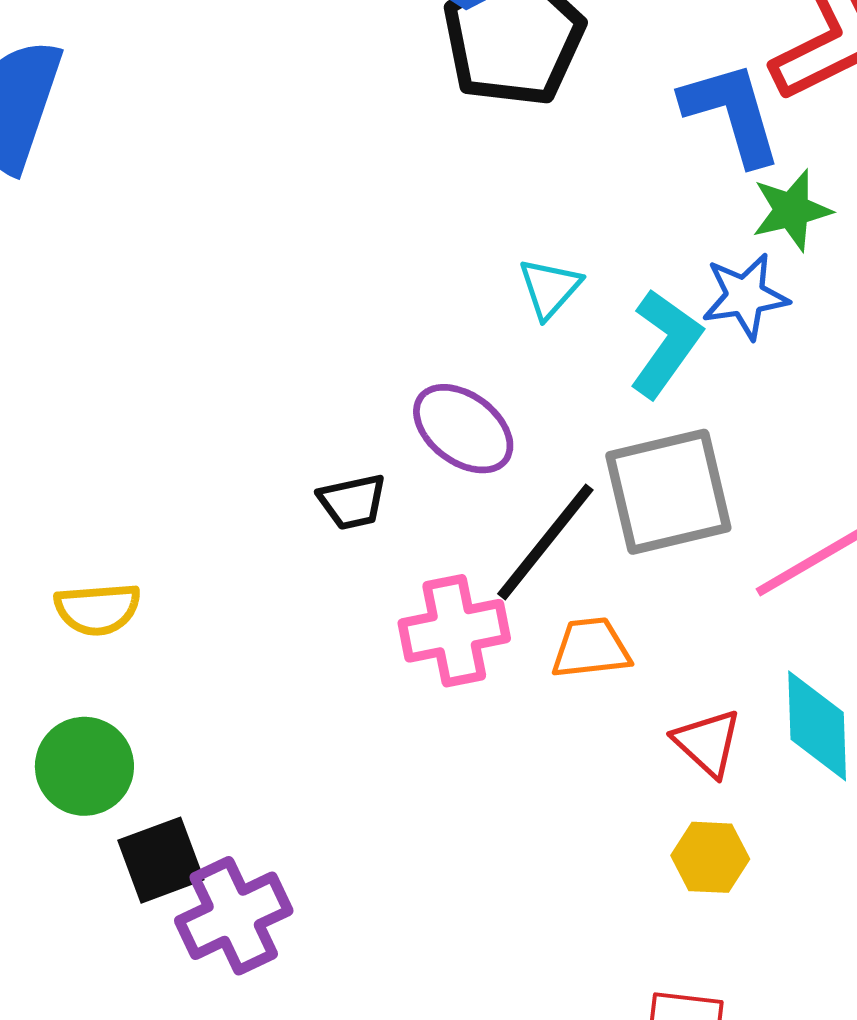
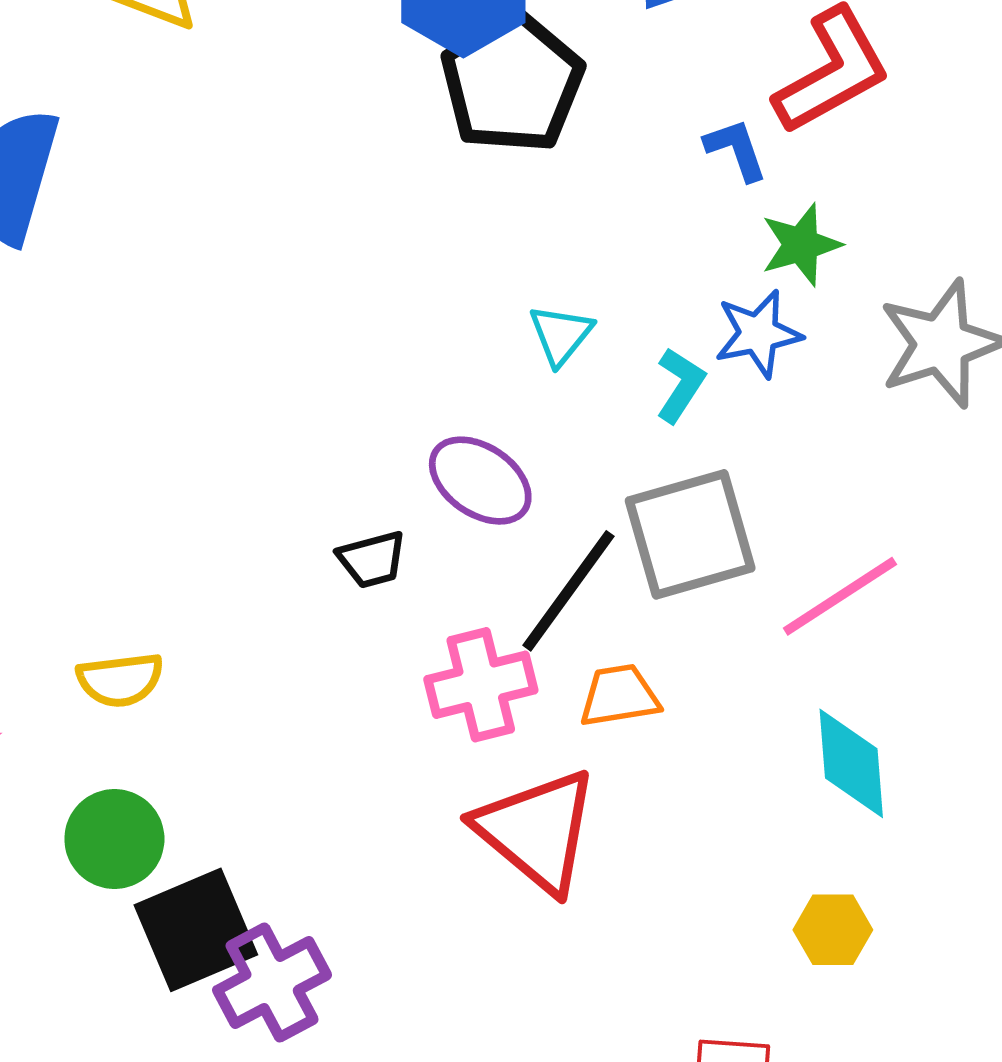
blue L-shape: (732, 113) -> (736, 150), size x0.6
cyan L-shape: (666, 343) -> (680, 385), size x0.7
red triangle: (708, 743) -> (537, 831), moved, size x1.8
yellow hexagon: (710, 857) -> (833, 930), moved
black square: (161, 860) -> (196, 930), size x1.4

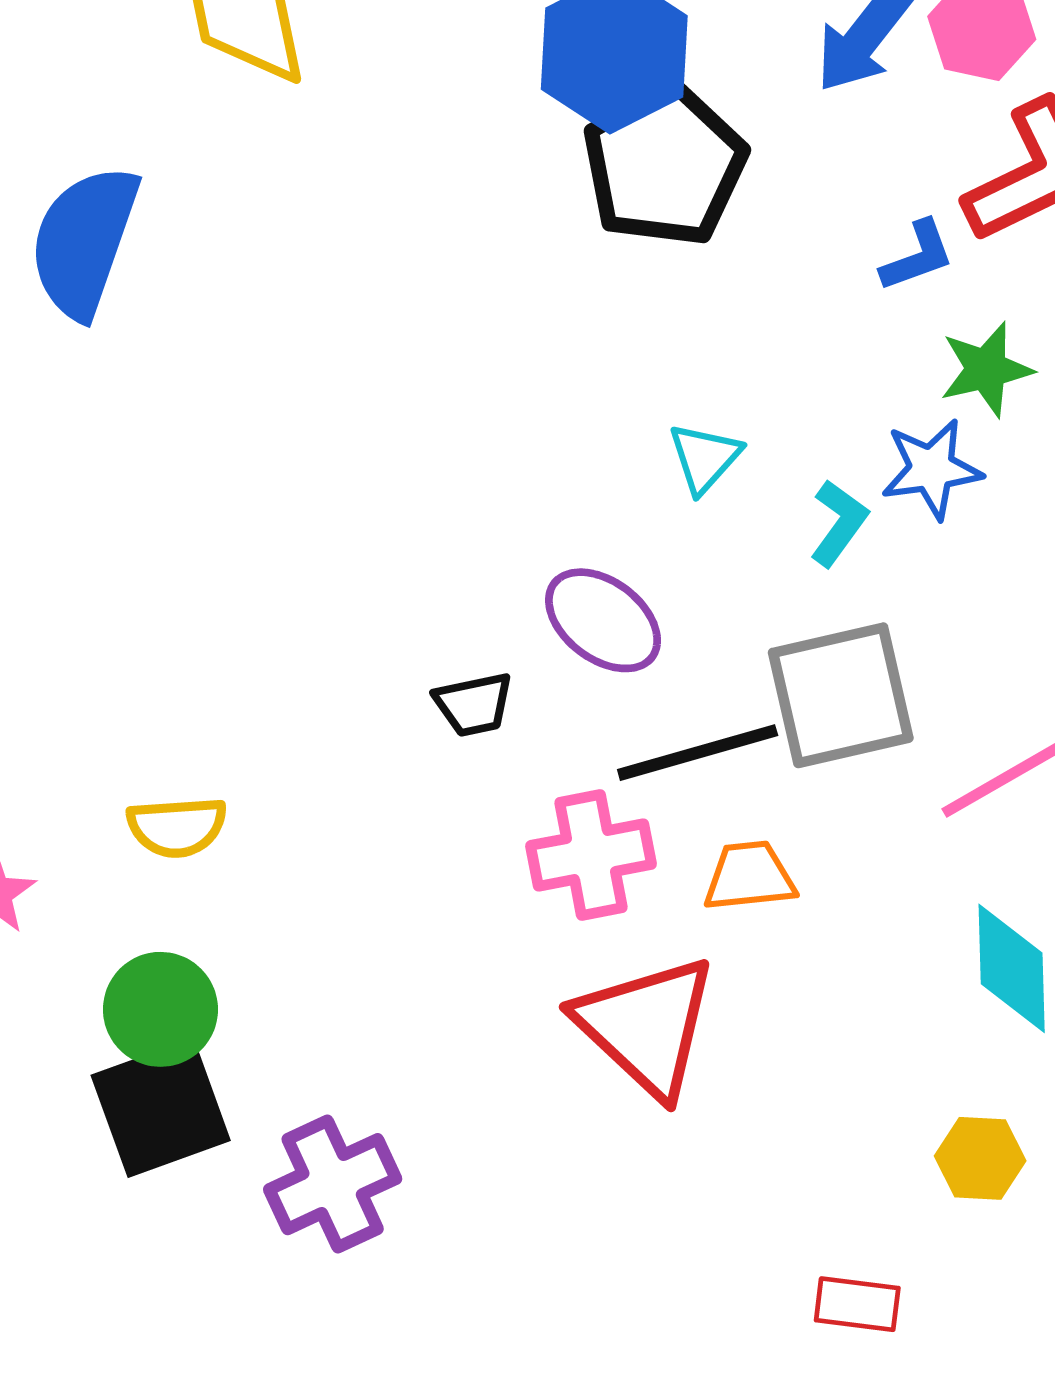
blue L-shape: (736, 150) -> (917, 256), turned 86
black line: (569, 591) -> (698, 753), turned 35
black square: (196, 930) -> (161, 1108), moved

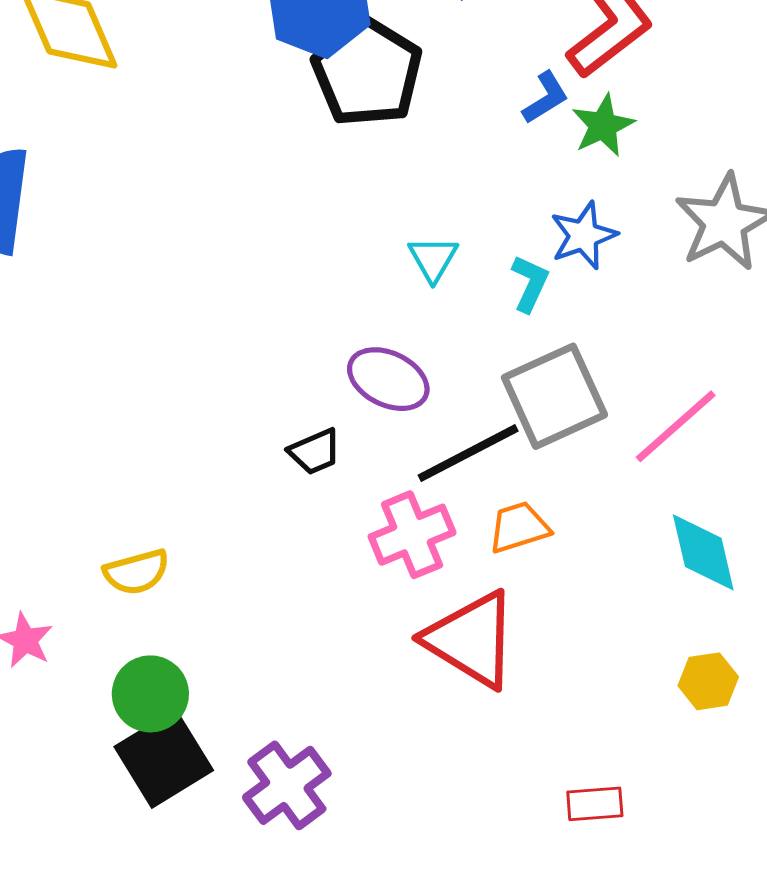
green star: (986, 369) -> (603, 125), moved
red rectangle: (857, 1304) -> (595, 804), moved

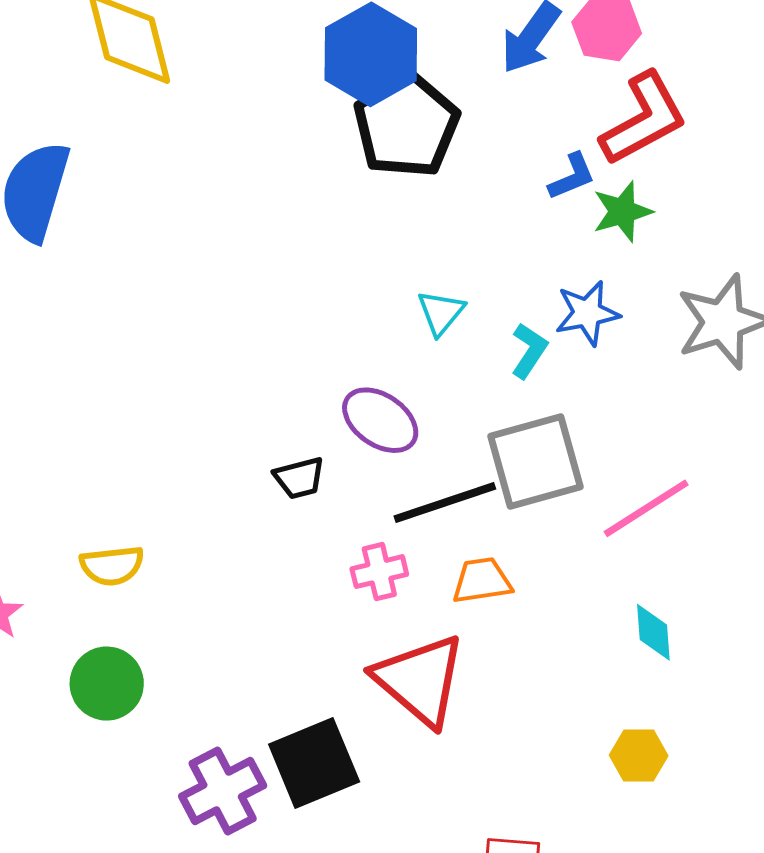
pink cross: (412, 535) -> (379, 572), size x0.7
cyan diamond: (703, 552) -> (653, 632), size x0.7
black square: (164, 759) -> (314, 763), moved

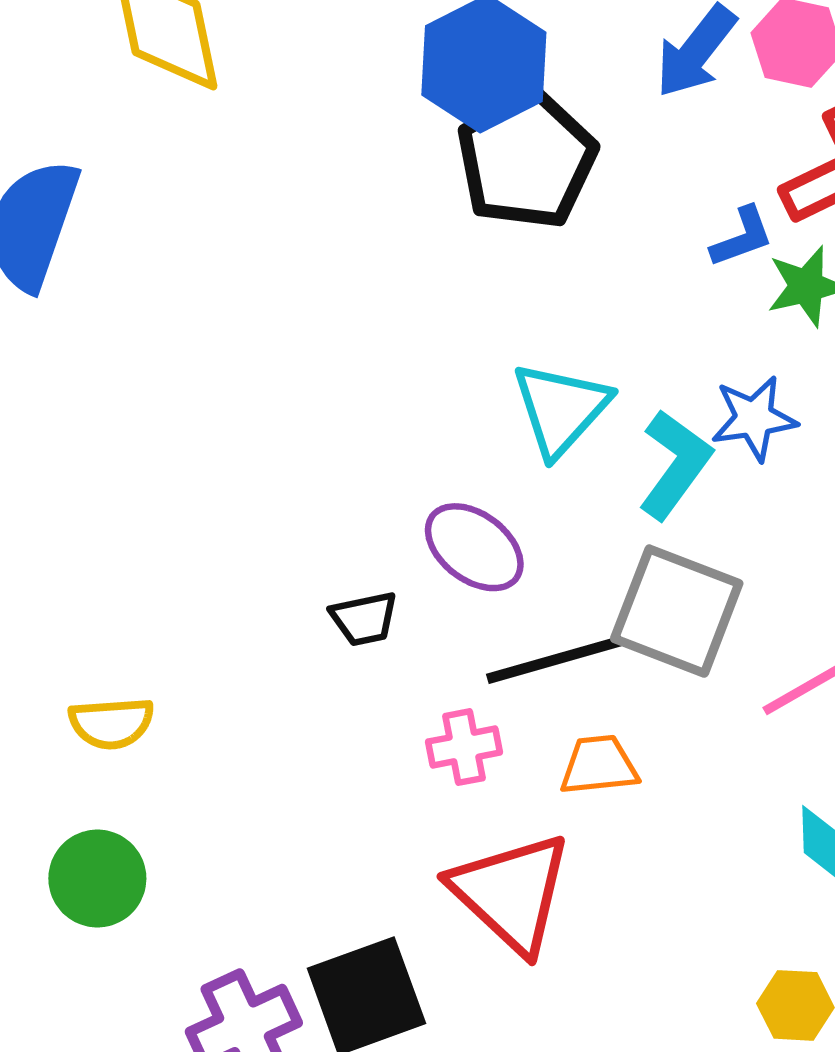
cyan triangle: (441, 313) -> (561, 409), size x1.6
cyan L-shape: (529, 351) -> (675, 464), size x1.5
gray square: (535, 461) -> (677, 611), turned 34

